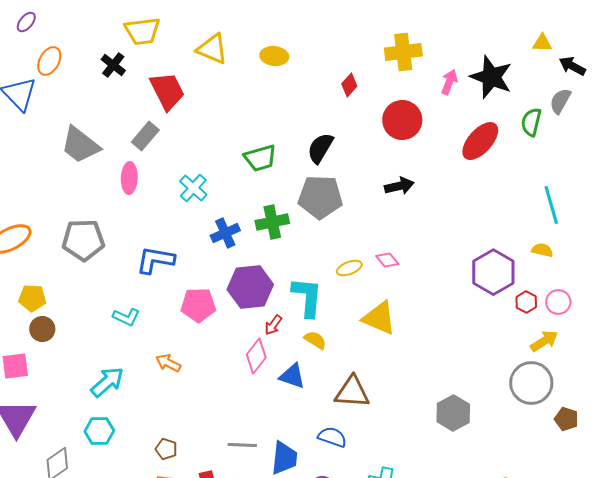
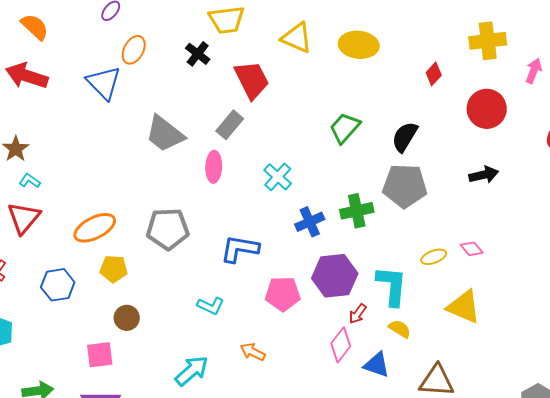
yellow ellipse: (274, 56) -> (359, 45), size x1.4
green trapezoid: (260, 158) -> (345, 128), moved, turned 148
yellow pentagon: (32, 298) -> (114, 269), moved

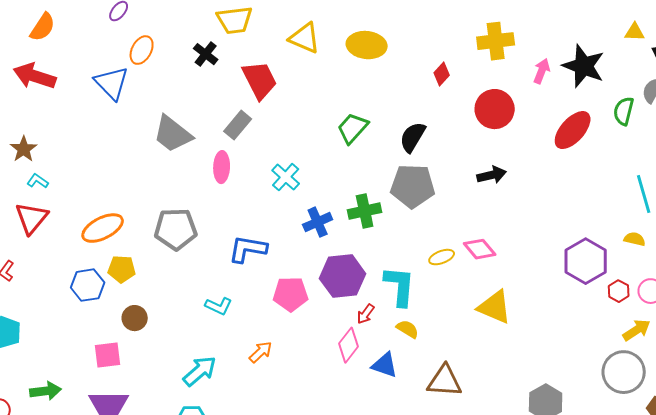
orange semicircle: (35, 27) -> (43, 27), turned 80
pink diamond: (472, 249) -> (480, 249), size x1.4
blue hexagon: (58, 285) -> (88, 285), moved
yellow triangle: (464, 307) -> (495, 307), moved
orange arrow: (253, 352) -> (261, 352), turned 110

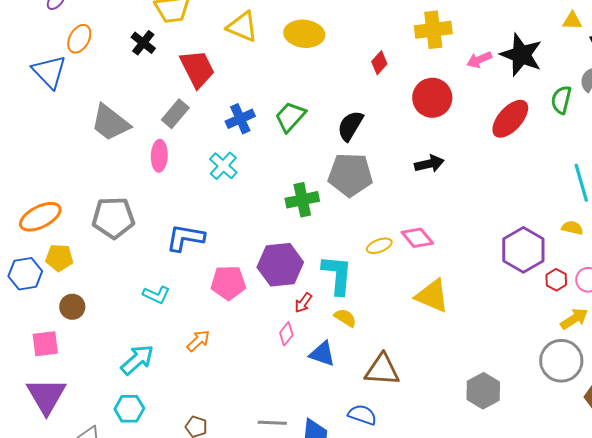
pink arrow: (542, 71) -> (479, 60), turned -135
blue cross: (318, 222) -> (240, 119), moved
pink diamond: (349, 345) -> (286, 334), size x0.7

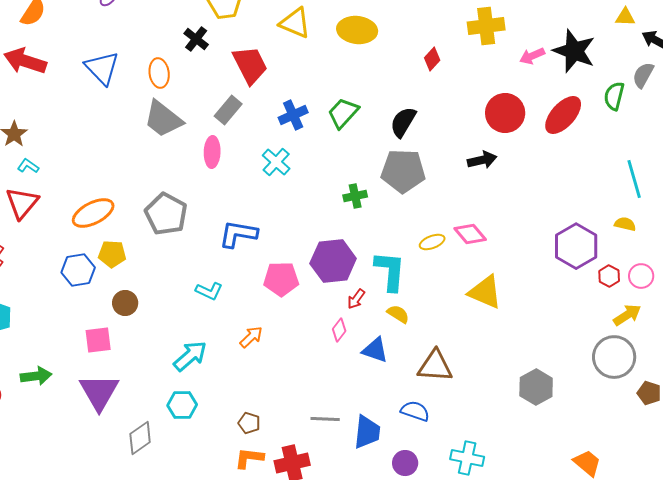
orange ellipse: (79, 39) -> (159, 73), moved, turned -36
red circle: (432, 98) -> (505, 113), moved
green cross: (302, 200) -> (355, 196), size x0.7
gray pentagon: (113, 218) -> (166, 214), turned 30

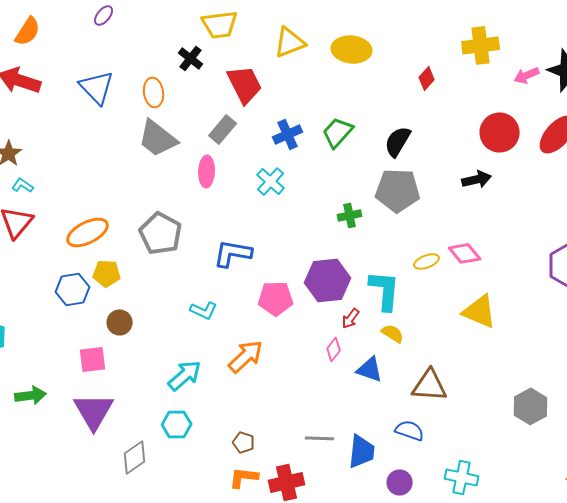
yellow triangle: (295, 23) -> (290, 42), turned -44
orange arrow: (251, 337) -> (246, 356), size x1.5

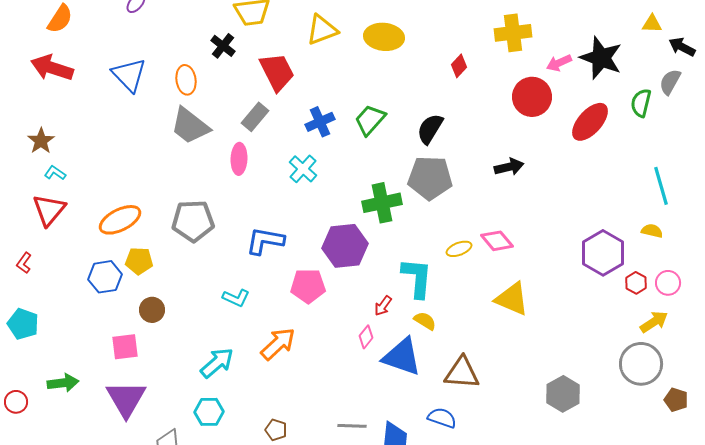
red circle: (500, 132) -> (532, 97), moved
green cross: (350, 215) -> (382, 203), size x1.6
gray pentagon: (161, 233) -> (193, 221), turned -30
purple hexagon: (328, 280) -> (345, 246), moved
blue triangle: (370, 369) -> (402, 357), size x1.5

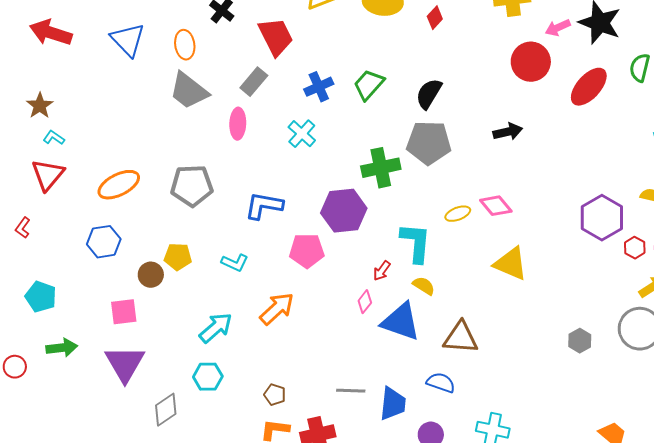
red diamond: (459, 66) -> (435, 18), moved
yellow pentagon: (139, 261) -> (178, 257), moved
cyan pentagon: (23, 324) -> (41, 297), moved
gray hexagon: (563, 394) -> (580, 341), moved, size x0.7

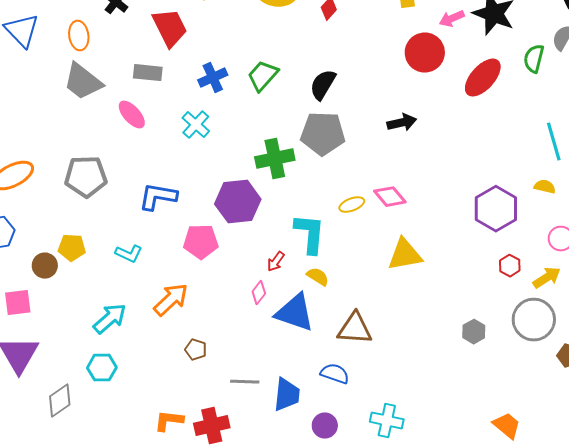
gray rectangle: (254, 82) -> (148, 73), turned 56
pink ellipse: (238, 124) -> (132, 115), turned -44
red hexagon: (635, 248) -> (510, 266), moved
yellow triangle: (511, 264) -> (405, 255), turned -33
brown pentagon: (275, 395) -> (196, 350), moved

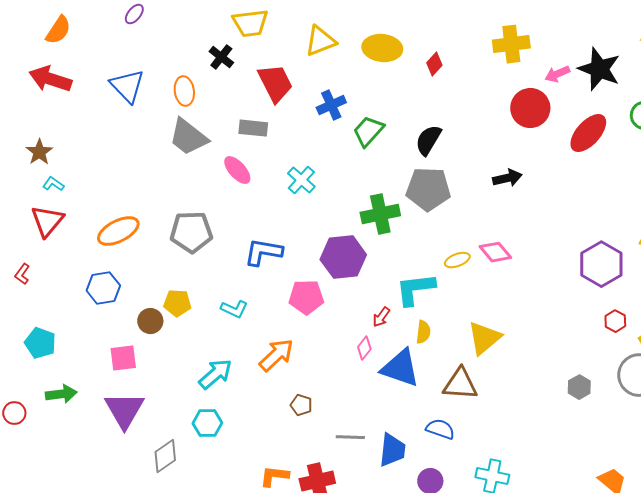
blue cross: (213, 78) -> (331, 105), moved
cyan L-shape: (310, 234) -> (415, 289), turned -102
yellow triangle: (405, 255) -> (484, 338), moved, turned -30
yellow semicircle: (318, 277) -> (423, 332), turned 65

